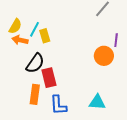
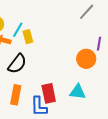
red rectangle: (49, 78) -> (49, 93), moved
cyan triangle: (97, 102) -> (78, 92), moved

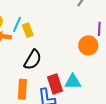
black semicircle: (17, 64) -> (33, 60), moved
cyan triangle: (78, 92) -> (73, 82), moved

